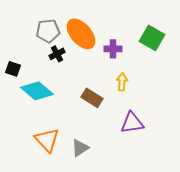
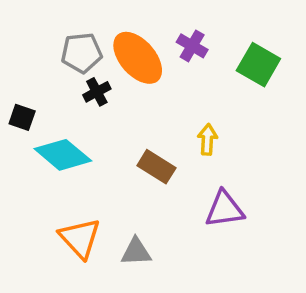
purple cross: (113, 49) -> (192, 46), moved, turned 30
gray triangle: (80, 148) -> (136, 252), turned 30

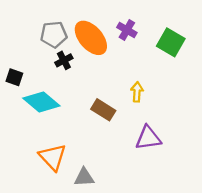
gray triangle: (136, 252) -> (84, 177), moved

